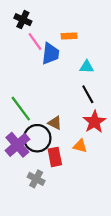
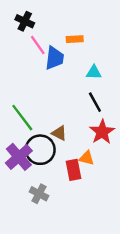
red rectangle: (55, 157) -> (74, 170), moved

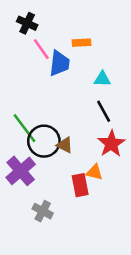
black circle: (40, 150) -> (44, 141), moved

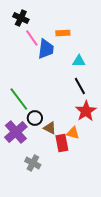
black circle: (44, 141) -> (35, 118), moved, size x0.6
brown triangle: (65, 145) -> (50, 128), moved

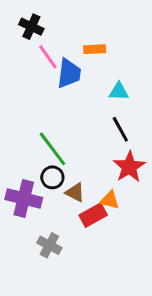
green line: (19, 99) -> (52, 149), moved
purple cross: (16, 132) -> (24, 199), turned -35
red rectangle: (62, 143) -> (93, 215), turned 72

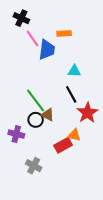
cyan triangle: (119, 91) -> (74, 71), moved
black line: (120, 129) -> (71, 94), moved
brown triangle: (75, 192) -> (48, 115), moved
purple cross: (24, 199) -> (16, 134), size x0.7

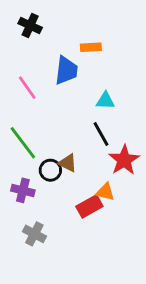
pink line: (33, 38) -> (27, 88), moved
green line: (36, 101) -> (23, 143), moved
gray cross: (34, 166) -> (34, 234), moved

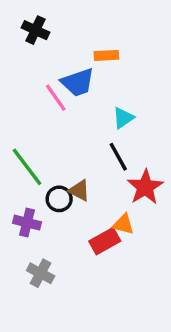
blue trapezoid: (66, 70) -> (78, 82), turned 64
pink line: (27, 88) -> (56, 98), moved
cyan triangle: (105, 101) -> (123, 118), turned -36

